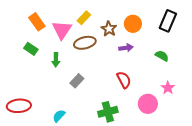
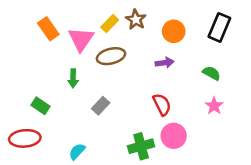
brown star: (109, 29) -> (136, 20), moved
green rectangle: (31, 49) -> (40, 106), moved
pink star: (168, 88) -> (214, 106), moved
pink circle: (148, 104) -> (174, 136), moved

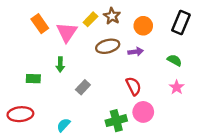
brown ellipse: (111, 56) -> (108, 46), moved
green rectangle: (40, 106) -> (33, 79), moved, turned -32

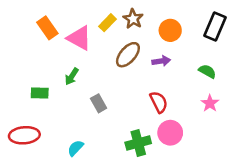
pink triangle: (67, 32) -> (79, 38), turned -35
brown ellipse: (108, 46) -> (128, 55), turned -35
green arrow: (60, 65) -> (72, 76), turned 32
gray rectangle: (83, 87) -> (99, 103), turned -72

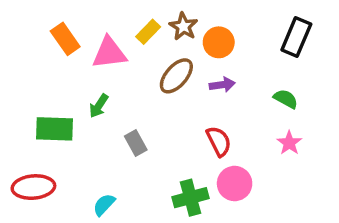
orange circle: (170, 30) -> (219, 42), moved
pink triangle: (79, 38) -> (109, 53), turned -36
green rectangle: (40, 93) -> (55, 129), size x1.5

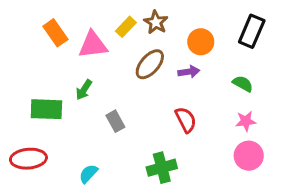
orange circle: (219, 42) -> (201, 42), moved
pink star: (289, 143) -> (246, 121), turned 30
pink circle: (235, 184) -> (249, 156), moved

